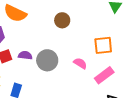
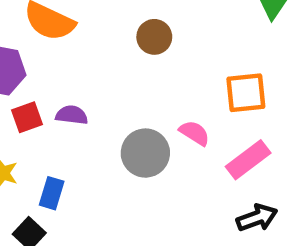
gray circle: (47, 60) -> (145, 153), moved

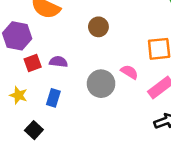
brown circle: (154, 37) -> (98, 27), moved
blue rectangle: (52, 193) -> (53, 98), moved

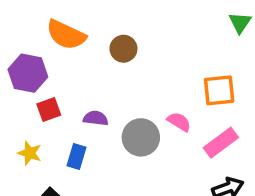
brown circle: (98, 27) -> (123, 49), moved
purple semicircle: (58, 62) -> (96, 118), moved

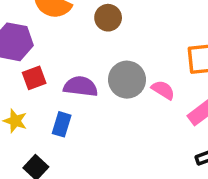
purple semicircle: (96, 118) -> (81, 86), size x1.4
gray circle: (141, 137) -> (127, 80), moved

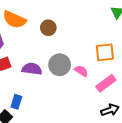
blue rectangle: (62, 124) -> (16, 102), moved

